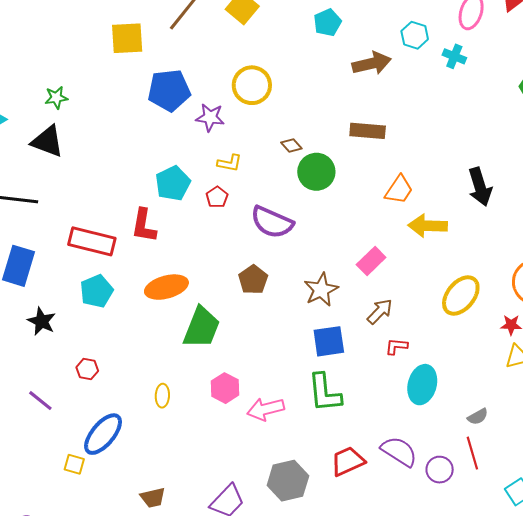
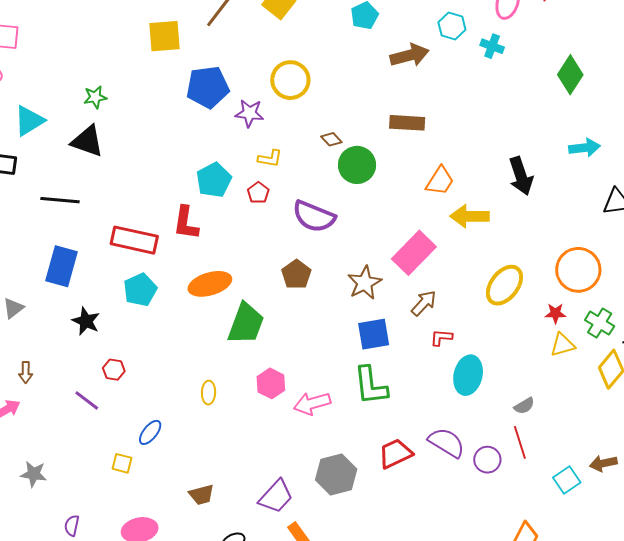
pink rectangle: (371, 261) -> (414, 253), size x1.5
red hexagon: (87, 369) -> (114, 370), moved
blue ellipse: (103, 434) -> (150, 432), size x0.6

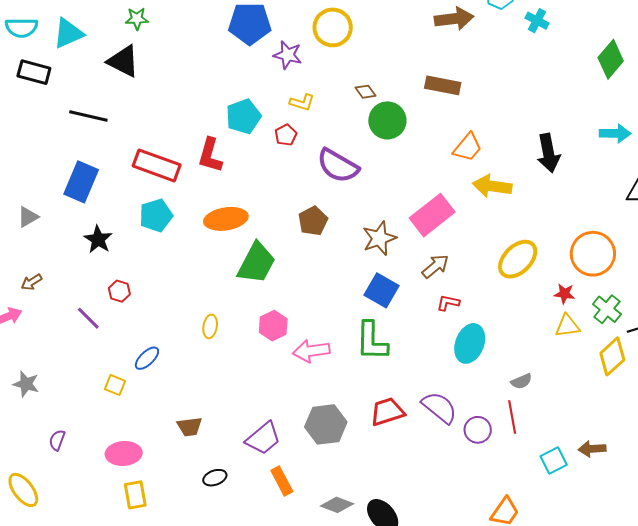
blue square: (374, 334) -> (382, 290), turned 32
brown arrow: (26, 372) -> (32, 282), turned 50

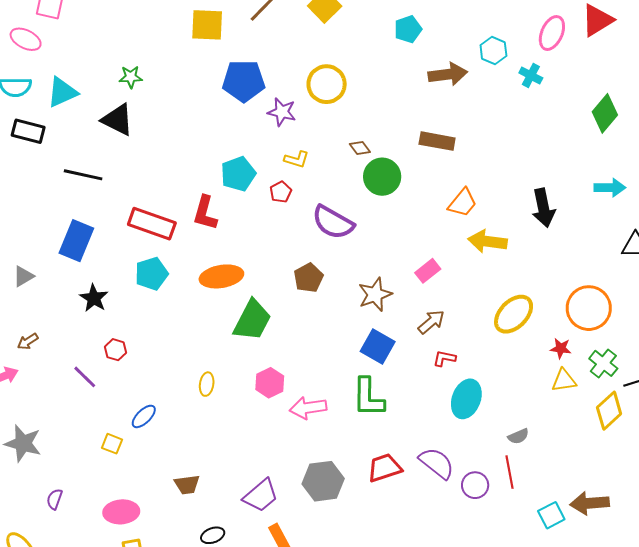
pink rectangle: (432, 215) -> (428, 271), size x0.6
gray star: (26, 384) -> (23, 443), size x1.4
brown arrow: (592, 449) -> (590, 503), size x1.4

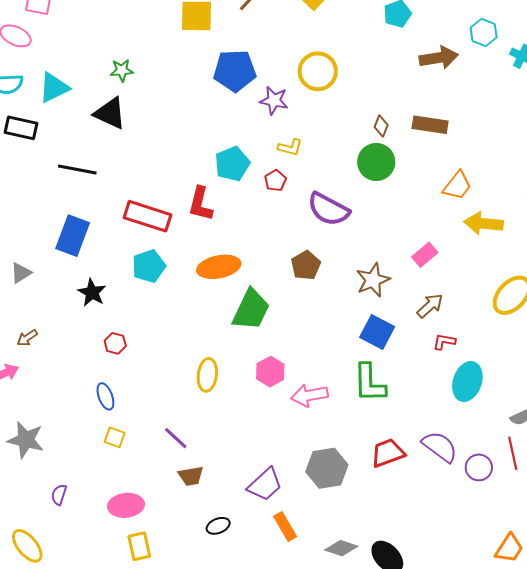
brown diamond: (360, 148) -> (381, 126), moved, turned 60
purple line: (85, 377) -> (176, 438), moved
yellow ellipse: (207, 384) -> (207, 375), size x1.4
blue ellipse: (144, 416) -> (105, 396), moved, turned -64

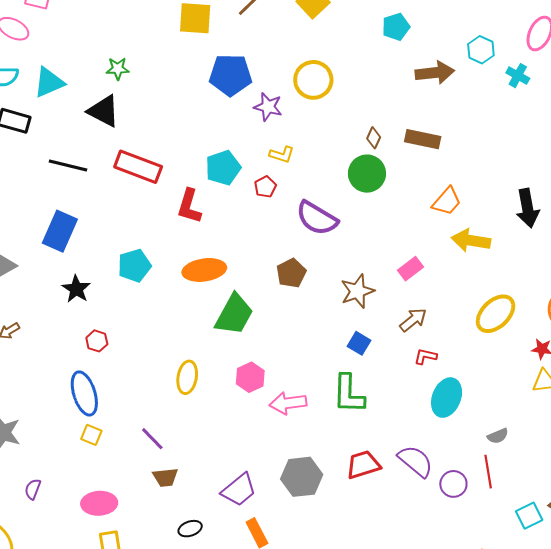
red rectangle: (148, 216) -> (138, 167), moved
blue square: (377, 332) -> (359, 343), size x0.7
blue ellipse: (105, 396) -> (84, 393), size x1.6

